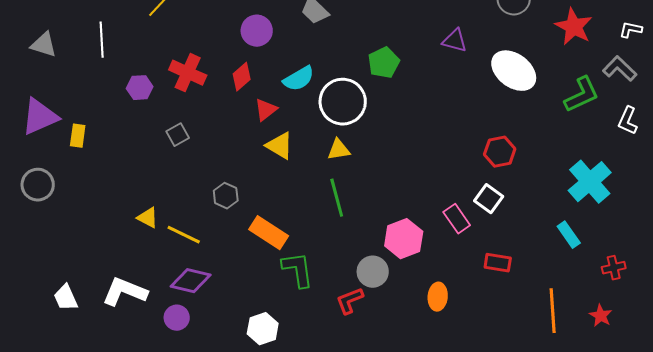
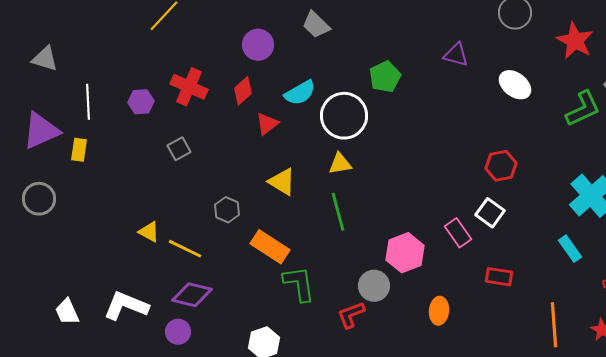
white line: (102, 40) -> (88, 102), moved
white ellipse: (514, 71) -> (515, 85), size x0.7
yellow triangle: (280, 146) -> (282, 182), moved

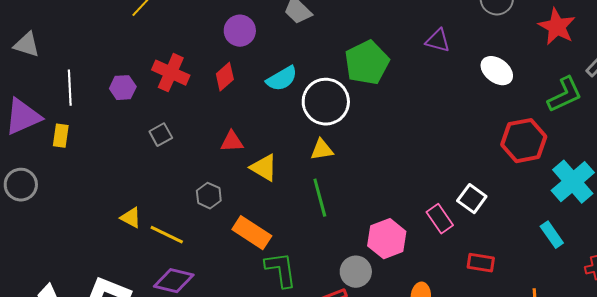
green pentagon: (385, 77) -> (367, 63), size x1.4
red triangle: (267, 124) -> (232, 142), moved, turned 35
red hexagon: (501, 166) -> (524, 141), moved, size x1.4

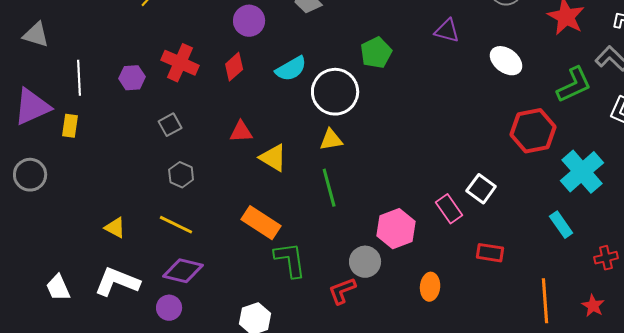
green pentagon: (367, 63) -> (376, 53), size x0.7
gray hexagon: (209, 196) -> (181, 175), moved
yellow triangle: (131, 218) -> (115, 228), moved

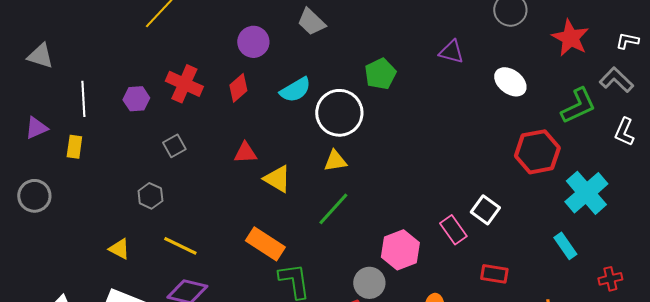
purple triangle: (32, 107) -> (36, 128), size x0.6
gray hexagon: (181, 175) -> (150, 196), moved
green line: (329, 188) -> (333, 209), turned 57

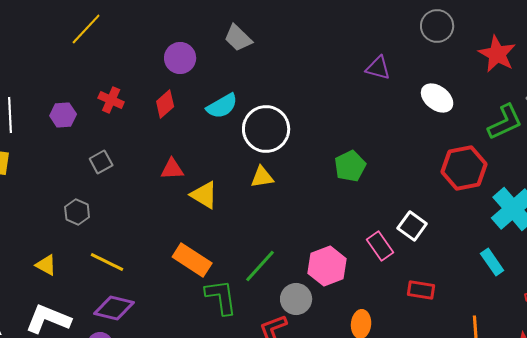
green pentagon: (380, 74) -> (350, 166), moved
red cross: (184, 84) -> (111, 100), size x0.7
green line: (333, 209) -> (260, 266), moved

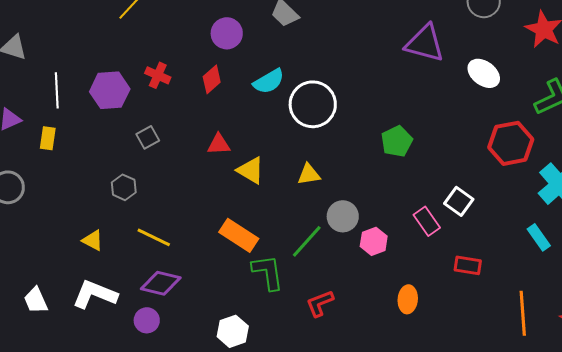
purple triangle: (378, 68) -> (425, 43), size x1.6
purple hexagon: (63, 115) -> (110, 90), size x1.5
yellow triangle: (262, 177) -> (309, 174), moved
pink hexagon: (327, 266) -> (374, 241), size x0.7
gray circle: (296, 299) -> (343, 216), moved

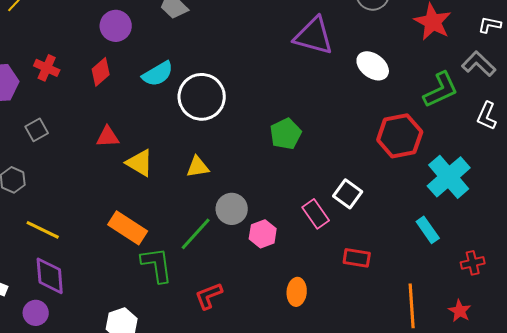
purple diamond: (161, 283) -> (50, 276), turned 72

